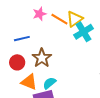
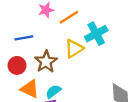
orange line: (59, 19) -> (69, 17), turned -66
yellow triangle: (75, 19) -> (74, 49), moved

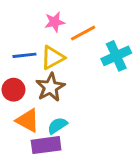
yellow triangle: (74, 49) -> (53, 58), moved

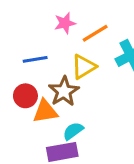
yellow triangle: (53, 58) -> (84, 67), moved
orange triangle: (28, 120) -> (45, 111), moved, turned -35

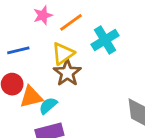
brown star: (64, 91) -> (67, 73), moved
cyan semicircle: (73, 131) -> (48, 106), moved

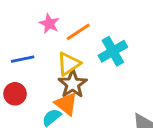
pink star: (43, 15) -> (49, 24), turned -30
orange triangle: (31, 97) -> (66, 104), moved, turned 50

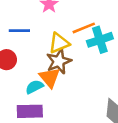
orange line: (78, 32) -> (84, 28), moved

